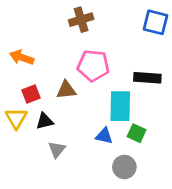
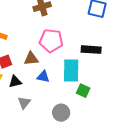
blue triangle: (104, 136) -> (43, 77), moved
gray circle: (124, 167) -> (61, 113), moved

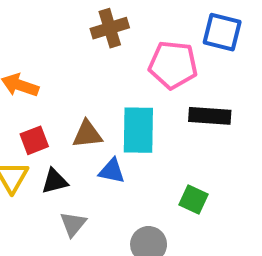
pink pentagon: (51, 41) -> (173, 65), moved
cyan rectangle: (71, 71) -> (138, 130), moved

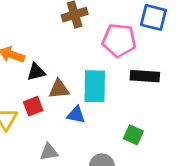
red square: (34, 140) -> (33, 106), moved
black triangle: (55, 181) -> (36, 72), moved
gray triangle: (73, 224) -> (49, 152), turned 42

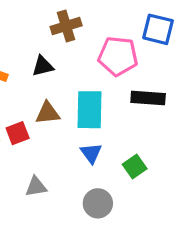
black triangle: (36, 72) -> (43, 66), moved
blue triangle: (76, 115) -> (91, 153), moved, turned 42
green square: (133, 135) -> (135, 167), turned 30

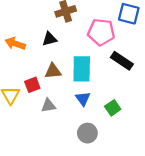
black rectangle: (148, 98) -> (122, 61), turned 30
gray triangle: (36, 187) -> (48, 106), moved

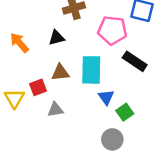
orange arrow: (15, 44) -> (19, 43), turned 30
blue triangle: (83, 99) -> (106, 97), moved
gray circle: (87, 133) -> (112, 139), moved

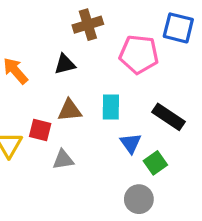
black rectangle: (135, 61) -> (168, 117), moved
cyan rectangle: (91, 70) -> (111, 107), size x0.7
red square: (38, 87) -> (40, 130), turned 35

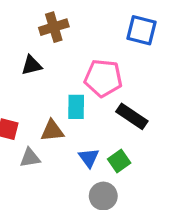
pink pentagon: (139, 54) -> (103, 78), moved
brown triangle: (70, 110) -> (52, 131), moved
blue triangle: (131, 143) -> (89, 158), moved

